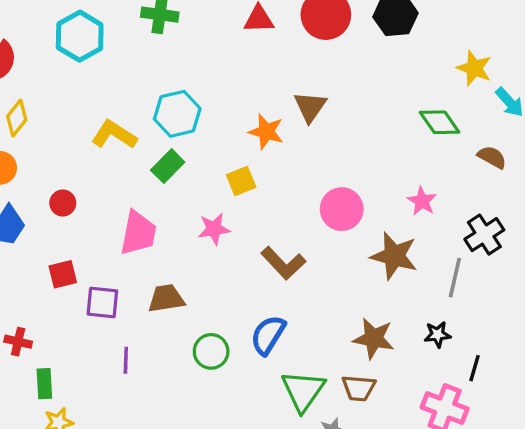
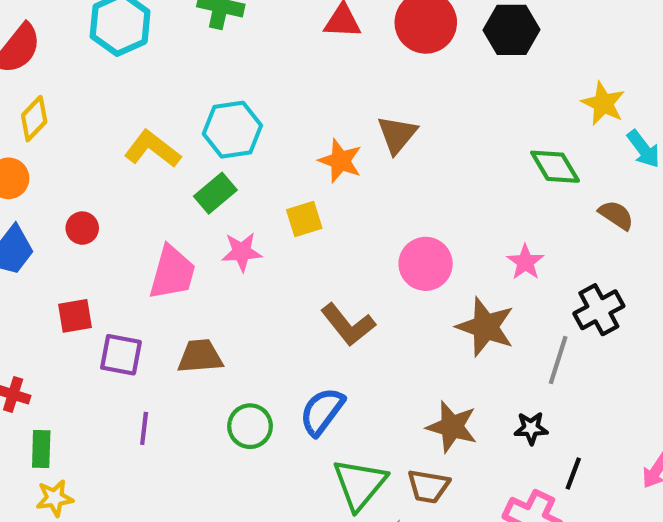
pink star: (214, 229) -> (242, 252), moved

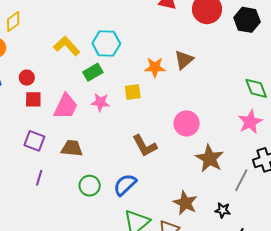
orange star: (340, 161) -> (155, 67), turned -30
pink star: (525, 262) -> (250, 122), moved, size x1.4
red square: (75, 316) -> (33, 99), moved

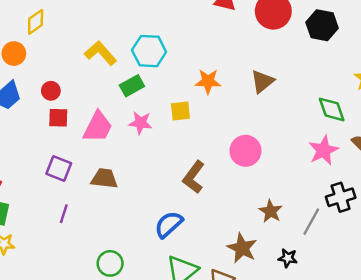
brown triangle: (184, 60) -> (262, 81), moved
brown L-shape: (145, 146) -> (194, 177), turned 64
brown star: (210, 158) -> (271, 211), moved, size x0.7
green circle: (90, 186) -> (110, 263), moved

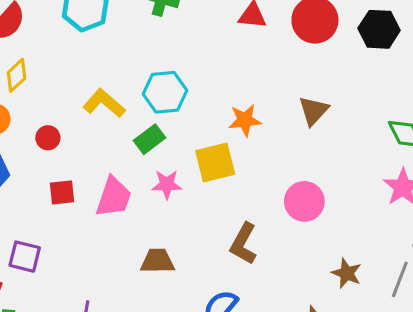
red circle: (51, 91) -> (48, 138), moved
yellow square: (180, 111) -> (215, 162), size x1.5
purple square: (59, 169) -> (25, 257), moved
brown trapezoid: (104, 179) -> (158, 261), moved

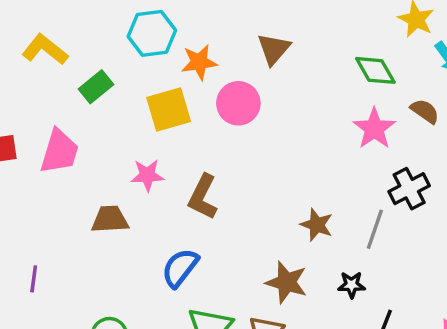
cyan hexagon: (165, 92) -> (152, 33), moved
pink star: (167, 184) -> (147, 175), moved
pink circle: (304, 201) -> (238, 103), moved

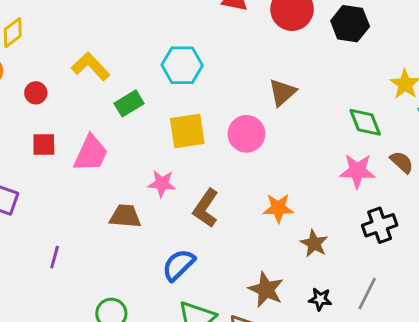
orange star: (199, 62) -> (278, 208), moved
pink star: (374, 129) -> (357, 171), turned 30
brown star: (317, 225) -> (314, 243), moved
gray line: (375, 229) -> (367, 294), moved

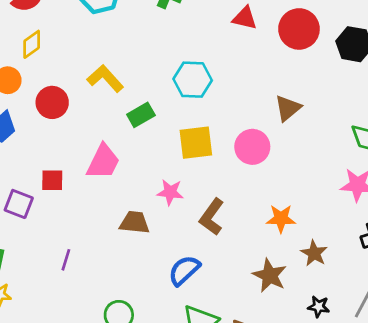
red circle: (36, 93) -> (52, 102), size x1.5
red square: (44, 144) -> (52, 180), moved
brown star: (266, 289) -> (270, 275), moved

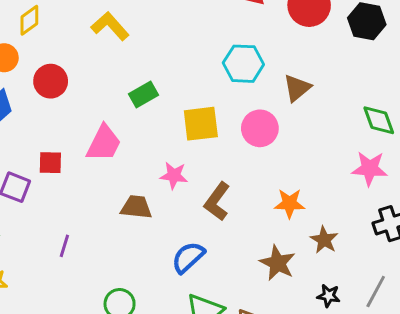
yellow L-shape: (105, 78) -> (110, 26), moved
cyan hexagon: (193, 80) -> (243, 64), moved

